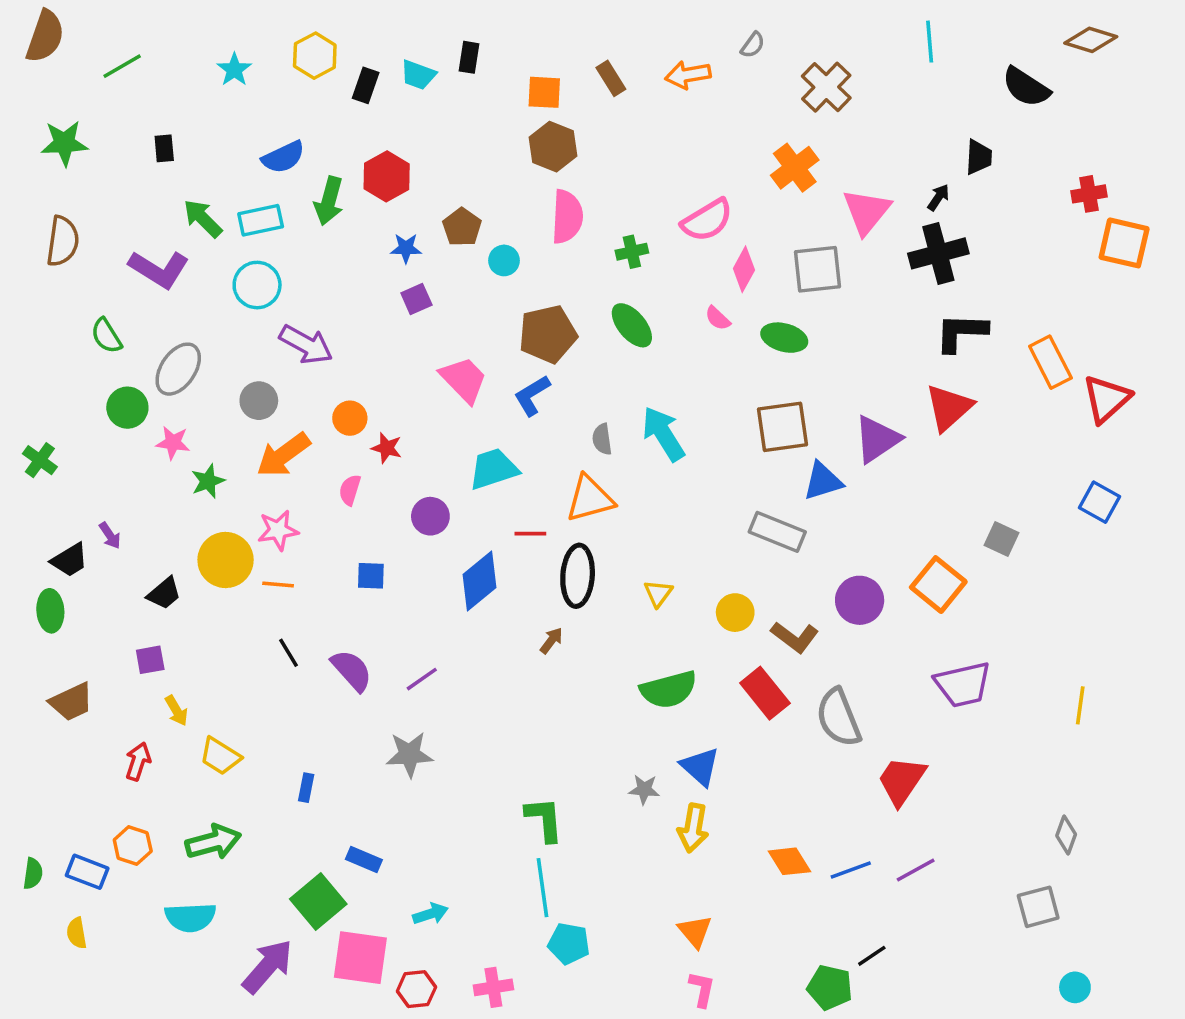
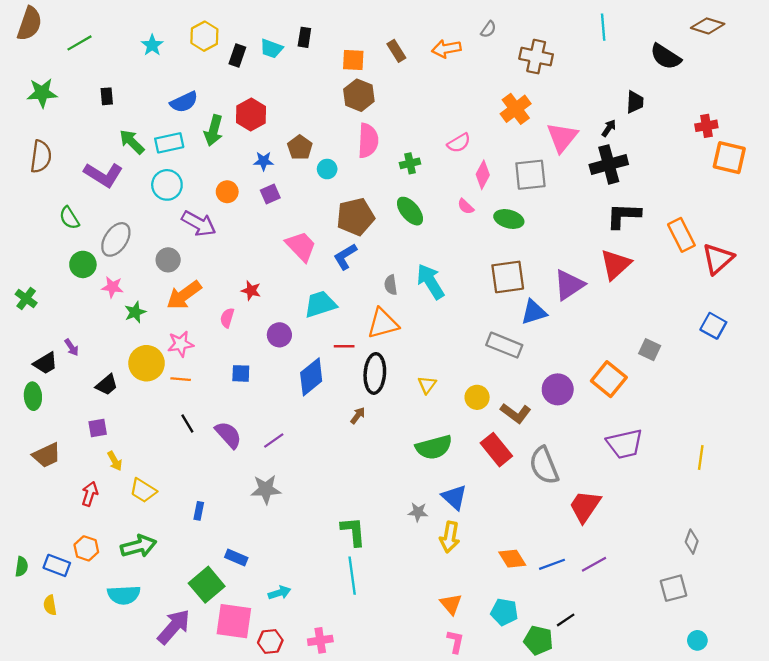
brown cross: (826, 87) -> (536, 57), turned -32
pink semicircle: (707, 220) -> (459, 143), size x0.7
orange circle: (350, 418) -> (227, 192), moved
cyan pentagon: (569, 944) -> (504, 612), moved

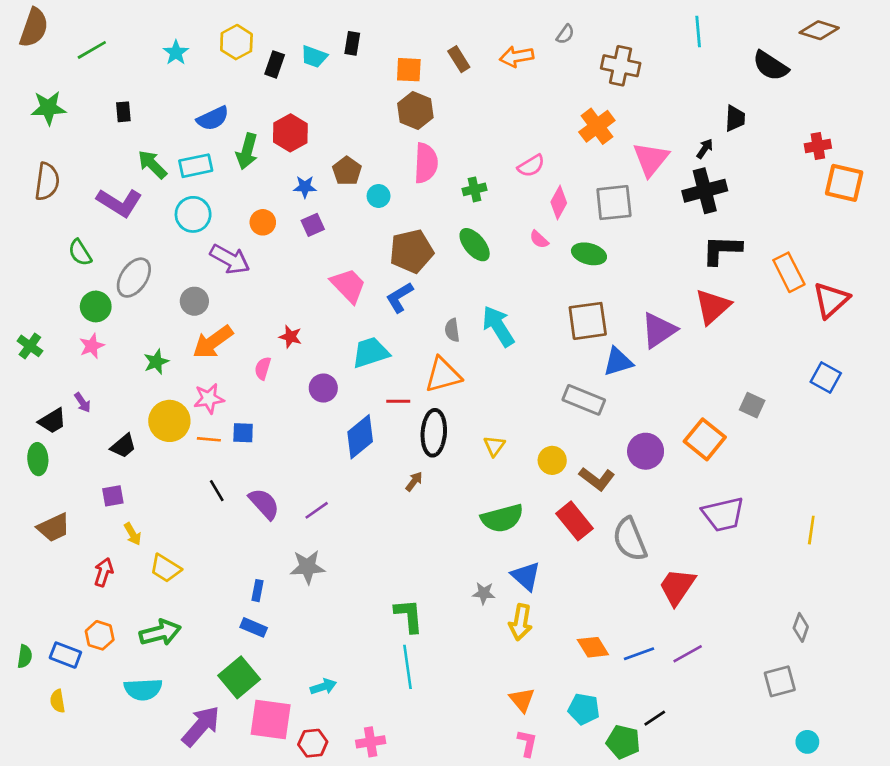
pink star: (112, 287) -> (92, 346), moved, turned -30
blue square: (241, 373) -> (243, 433), moved
blue rectangle: (199, 511) -> (258, 591), moved
blue rectangle: (236, 557) -> (254, 627), moved

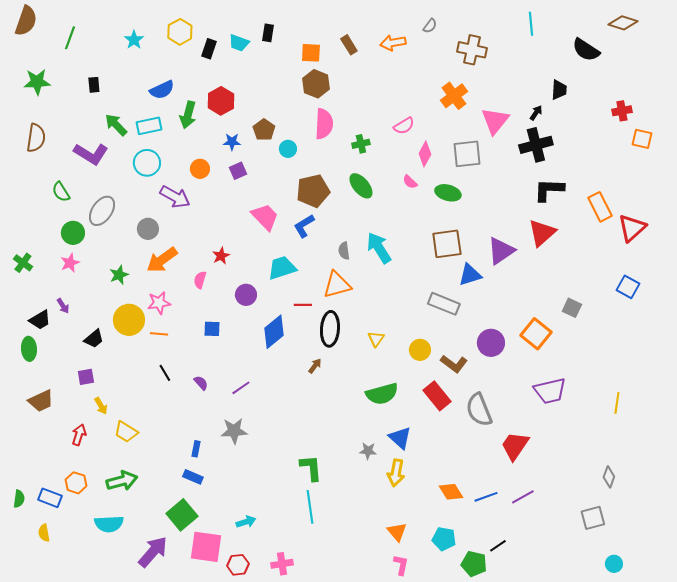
green line: (92, 50) -> (70, 38), turned -40
orange square: (844, 183) -> (642, 139), size x0.7
red star: (290, 337) -> (221, 256), turned 30
blue square: (243, 433) -> (212, 329), moved
purple semicircle: (264, 504) -> (201, 383), size x0.6

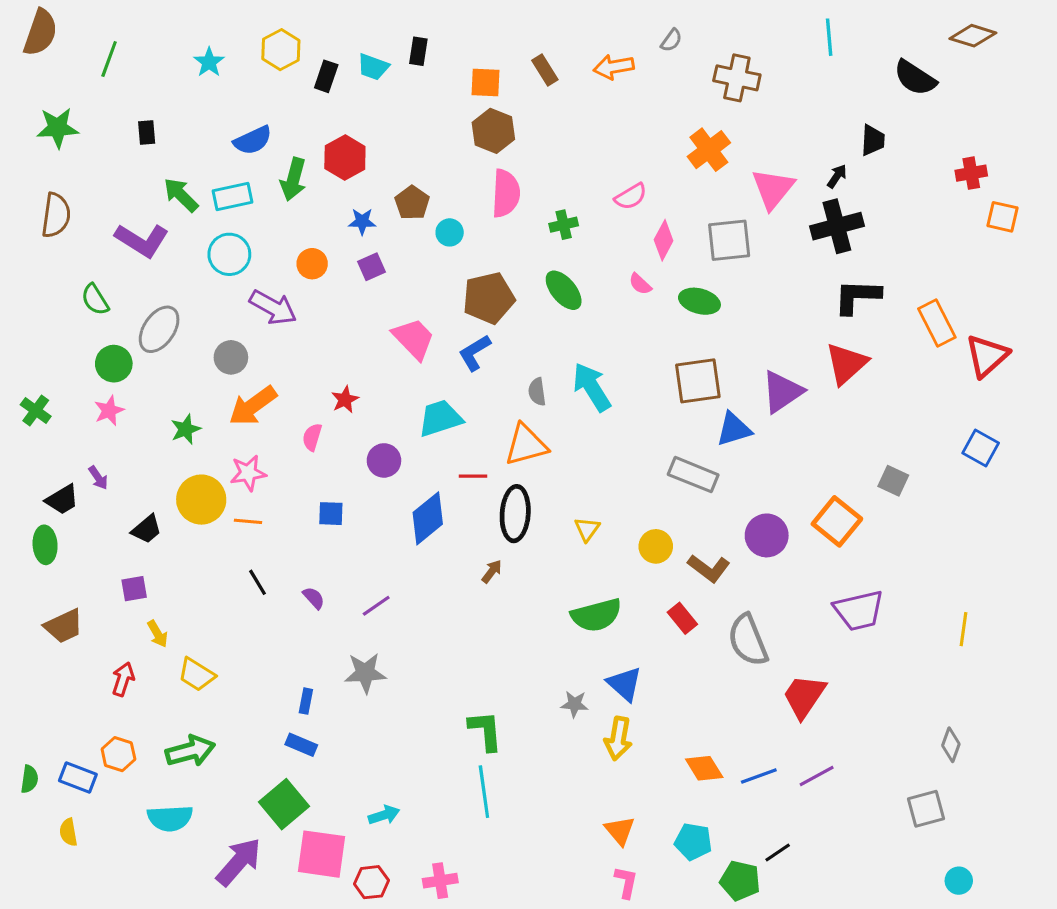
red rectangle: (437, 396) -> (682, 618), size x0.7

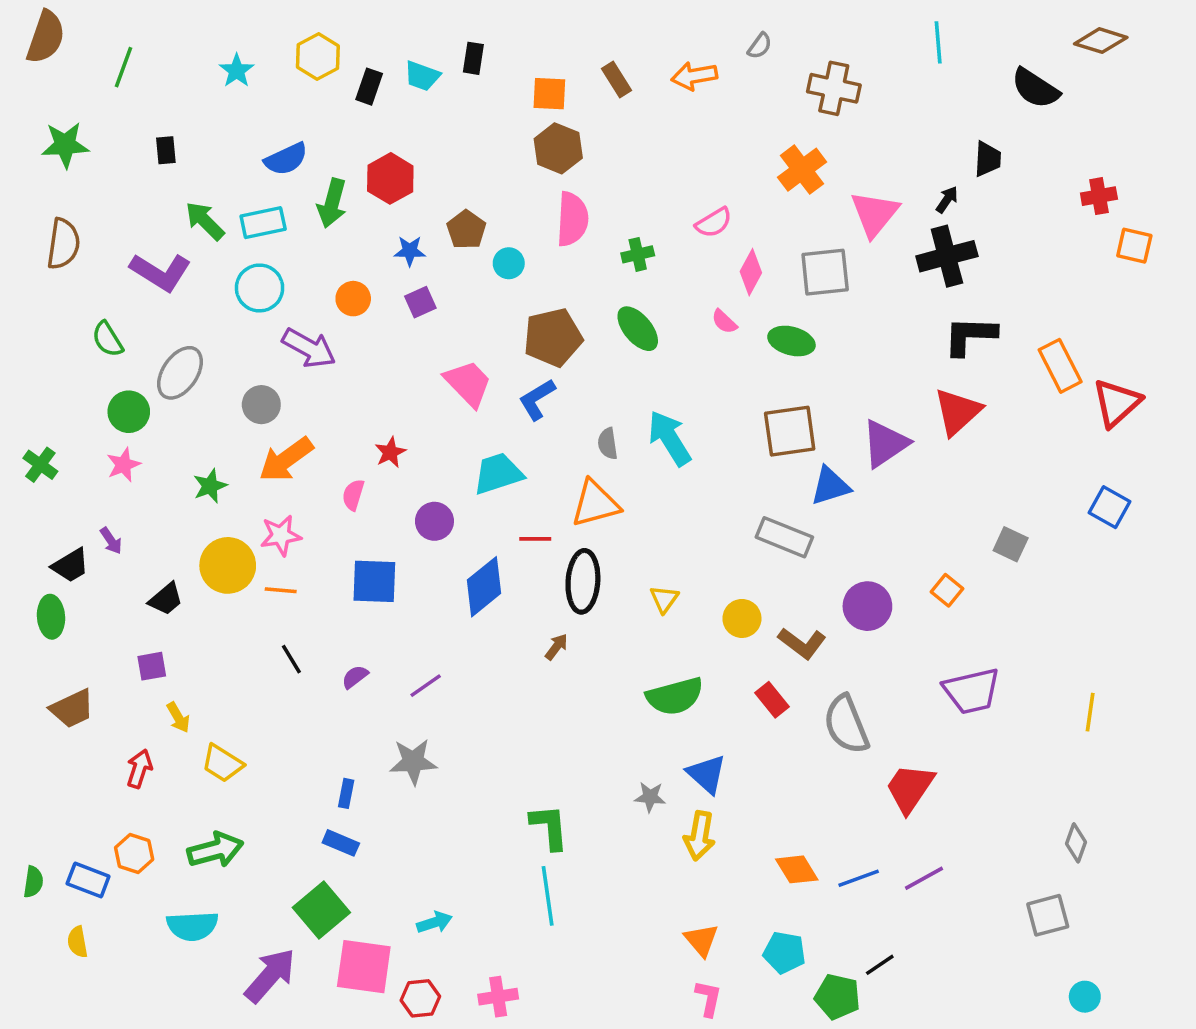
blue square: (331, 514) -> (374, 581), size x1.6
orange square: (837, 521) -> (947, 590), size x0.6
purple semicircle: (314, 598) -> (355, 677), turned -85

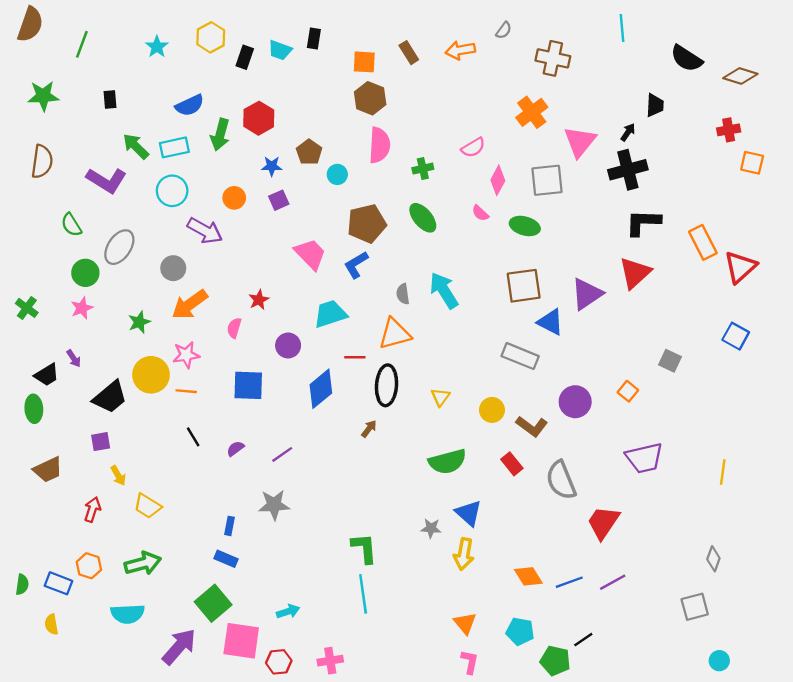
brown diamond: (1101, 41) -> (740, 76), moved
blue triangle: (830, 486) -> (551, 322), turned 44
black trapezoid: (166, 599) -> (110, 397), size x1.5

